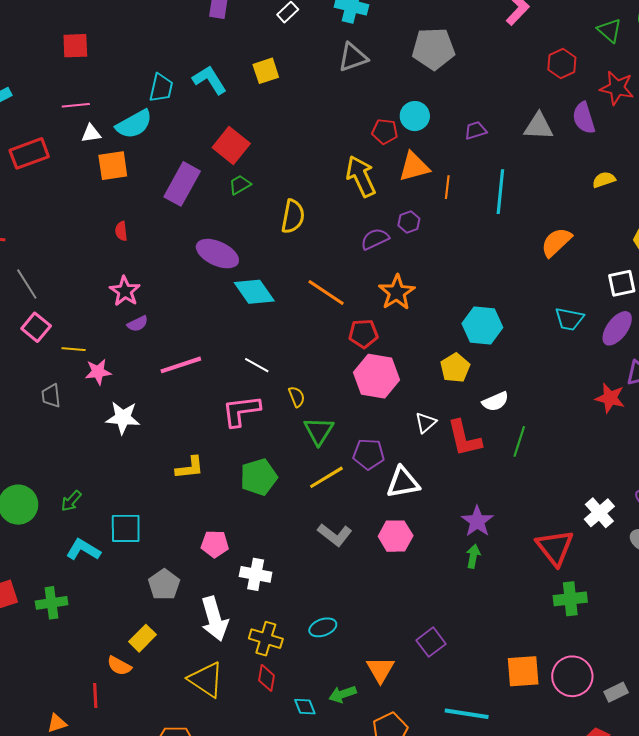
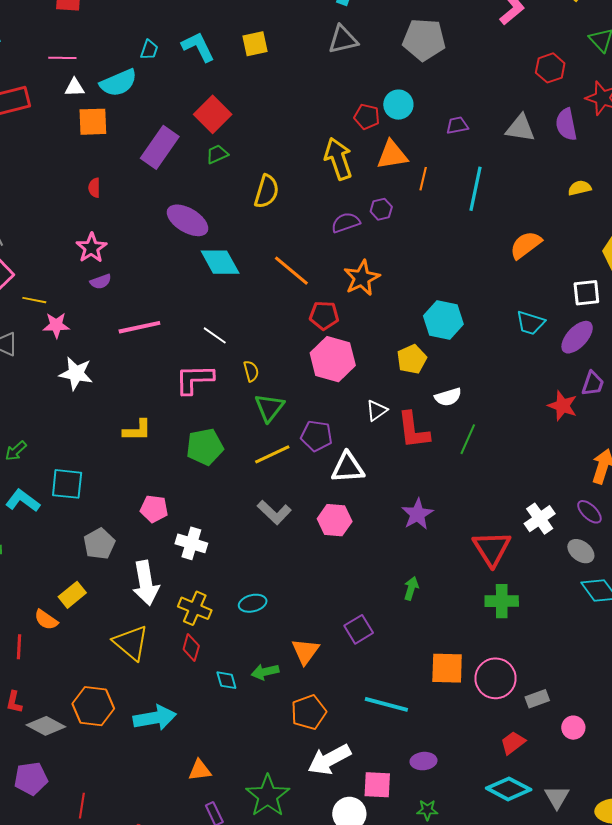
cyan trapezoid: (161, 88) -> (149, 50), size x0.7
green arrow: (473, 556) -> (411, 588), moved

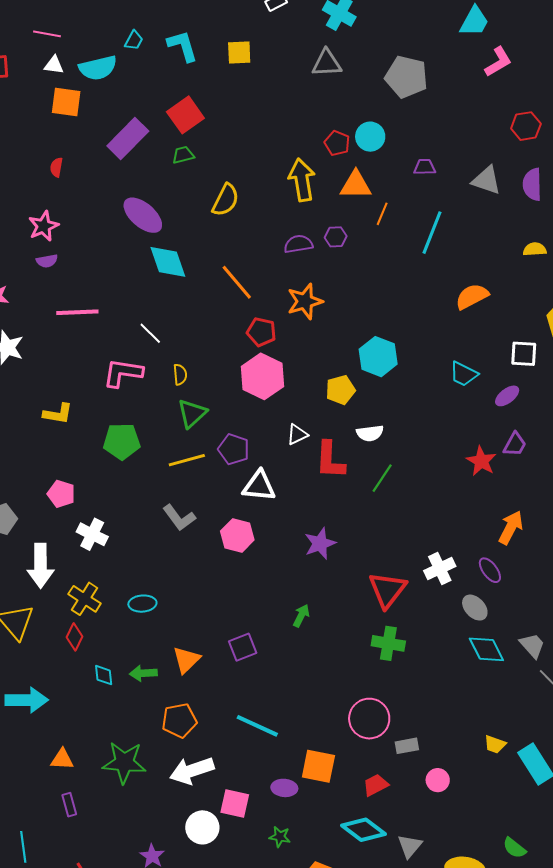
purple ellipse: (577, 337) -> (507, 396), size x0.7
orange square: (447, 668) -> (318, 766), moved
green star: (268, 796) -> (124, 763), moved, turned 30

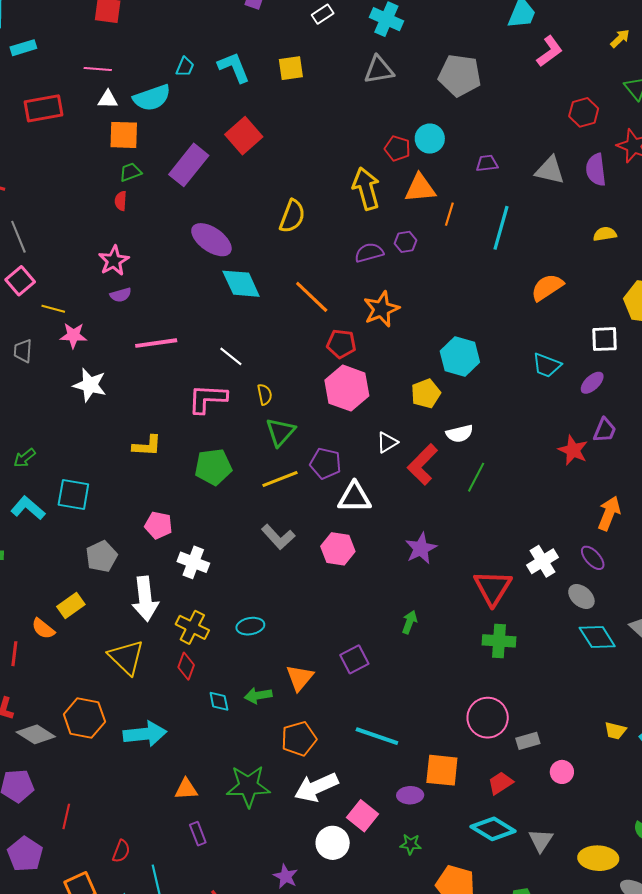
green trapezoid: (183, 155) -> (131, 172), moved
red L-shape: (330, 460) -> (423, 464), turned 48
pink square: (235, 804) -> (362, 816), turned 32

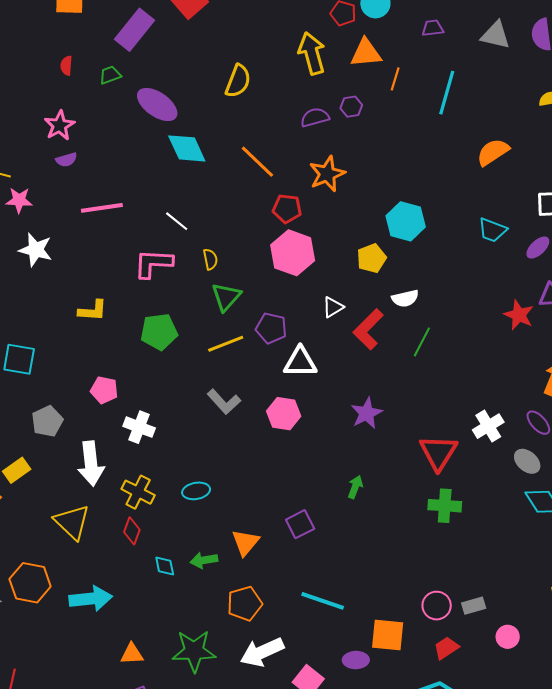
green trapezoid: (131, 172) -> (110, 75), moved
pink circle: (488, 718) -> (437, 606), moved, size x0.7

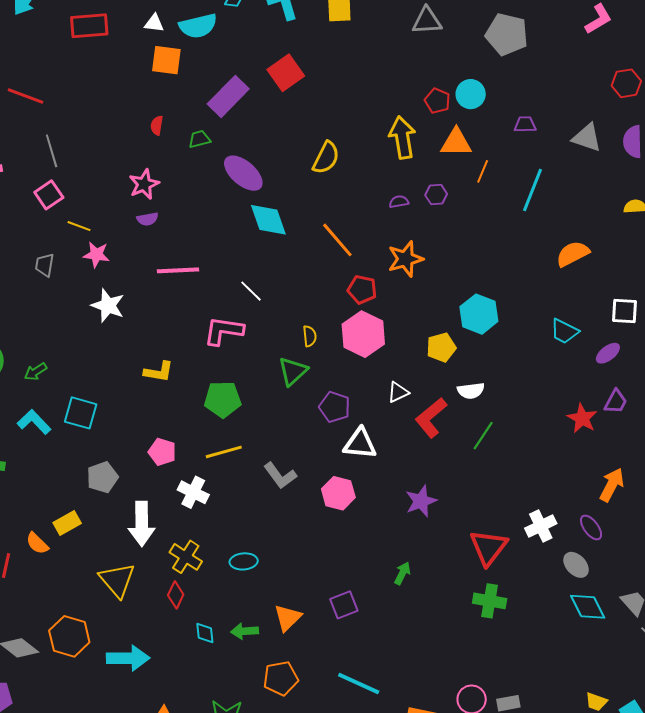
purple semicircle: (315, 117) -> (399, 202), size x0.7
yellow semicircle: (210, 259) -> (310, 336), moved
yellow line: (226, 344) -> (224, 452), moved

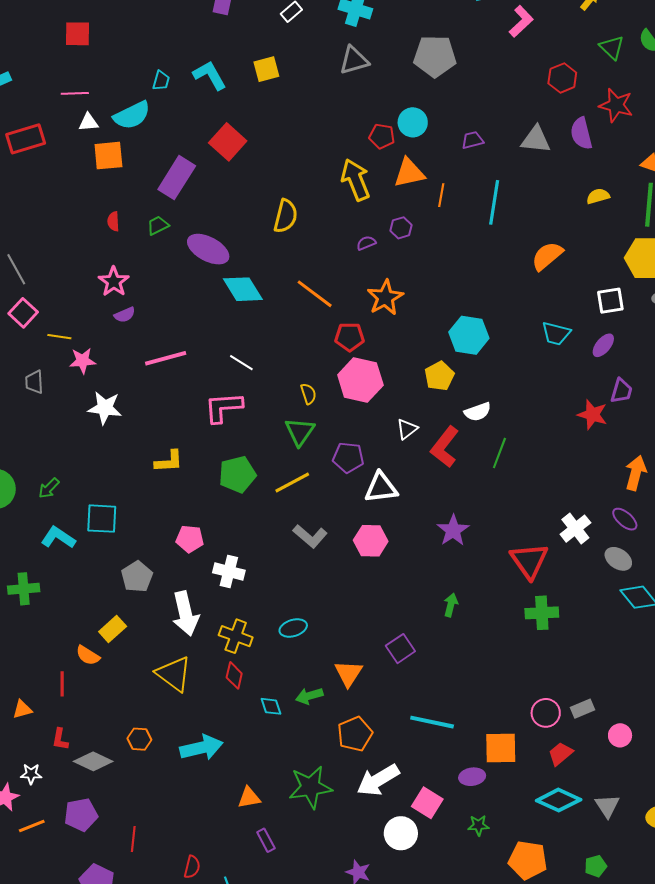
yellow line: (224, 452) -> (292, 483), moved
orange hexagon: (69, 636) -> (139, 739), size x0.6

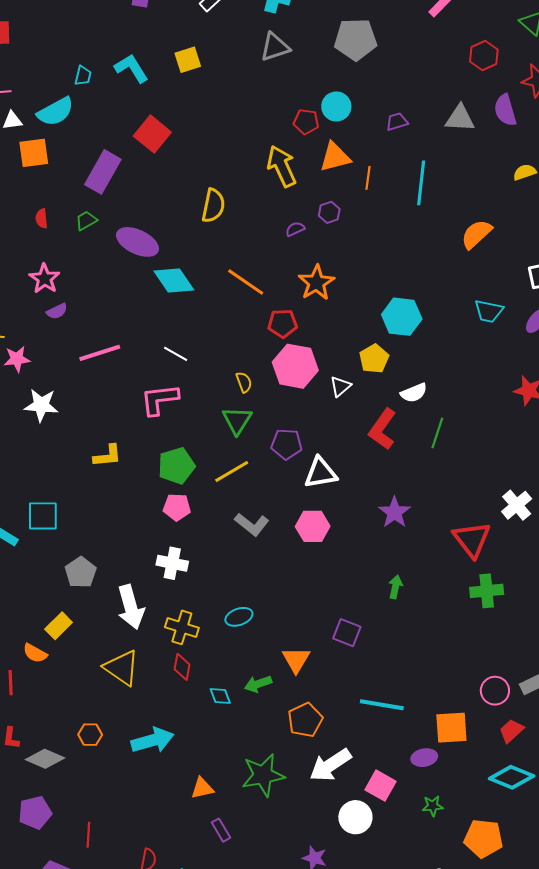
white triangle: (407, 429) -> (340, 386), moved
pink pentagon: (190, 539) -> (177, 507), moved
purple square: (400, 649) -> (347, 633), turned -32

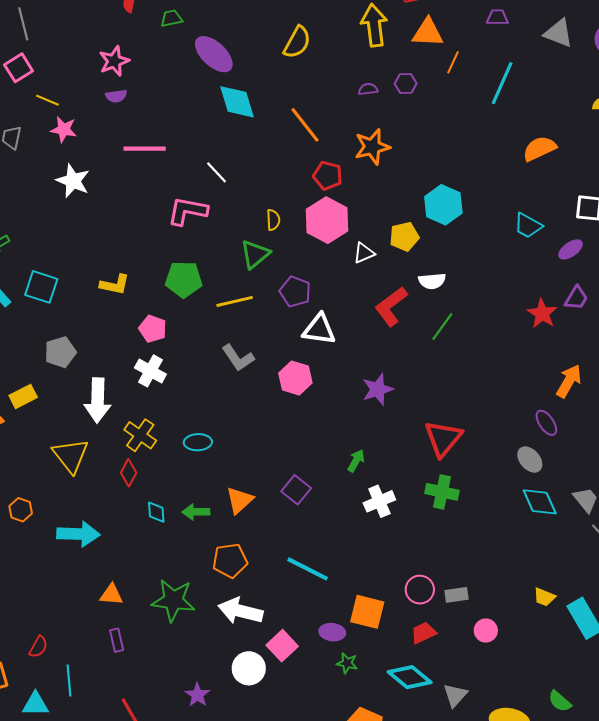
yellow L-shape: (107, 456) -> (115, 285), moved
white cross: (517, 505) -> (379, 501), moved
pink pentagon: (177, 507) -> (153, 329), moved
white arrow: (330, 765) -> (240, 611), turned 30
green star: (433, 806) -> (347, 663), moved

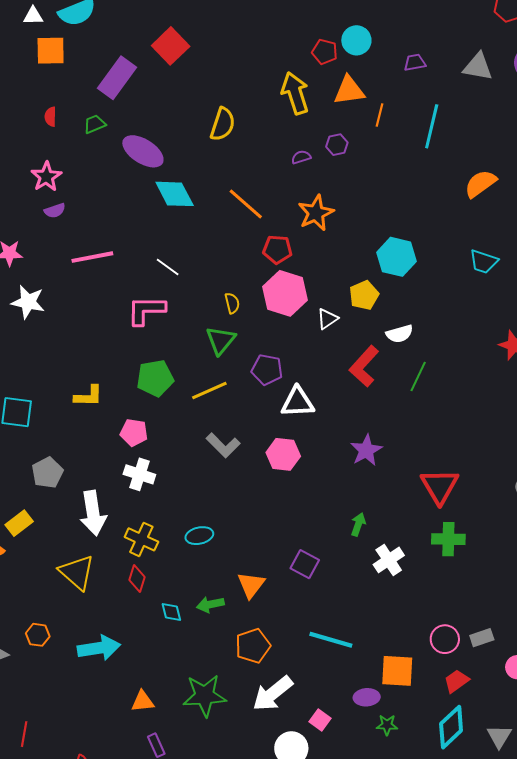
white arrow: (240, 611) -> (273, 694), turned -42
pink square: (282, 646) -> (320, 720), size x0.7
cyan diamond: (410, 677) -> (451, 727), turned -72

